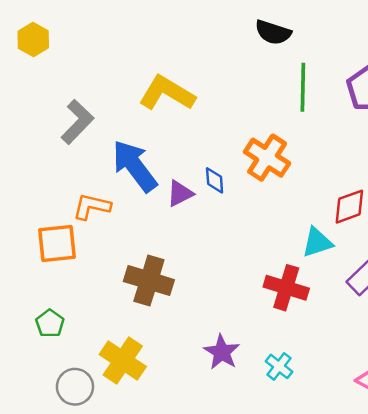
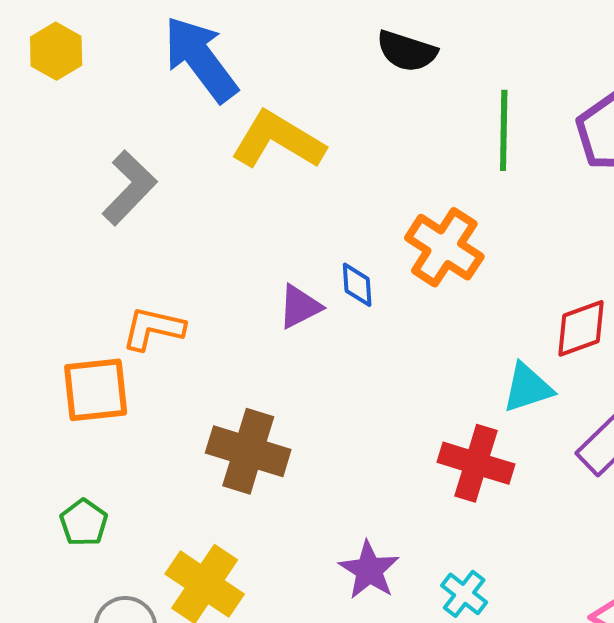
black semicircle: (273, 32) -> (407, 51), moved
blue arrow: (135, 166) -> (201, 59), moved

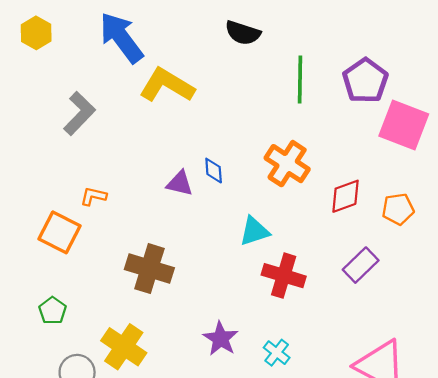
orange cross: (444, 247) -> (287, 164), moved
purple triangle: (300, 307) -> (180, 183), turned 40
orange L-shape: (153, 328) -> (93, 196), size x0.7
cyan triangle: (528, 388) -> (254, 231), moved
orange square: (96, 390) -> (60, 232), turned 33

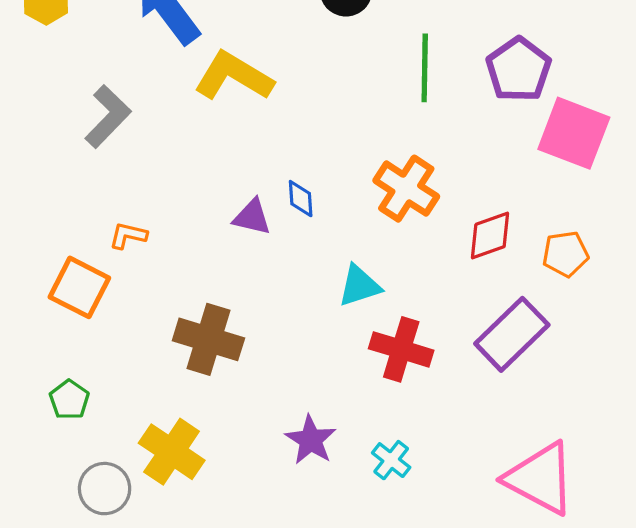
purple rectangle: (361, 265) -> (512, 334), size x1.4

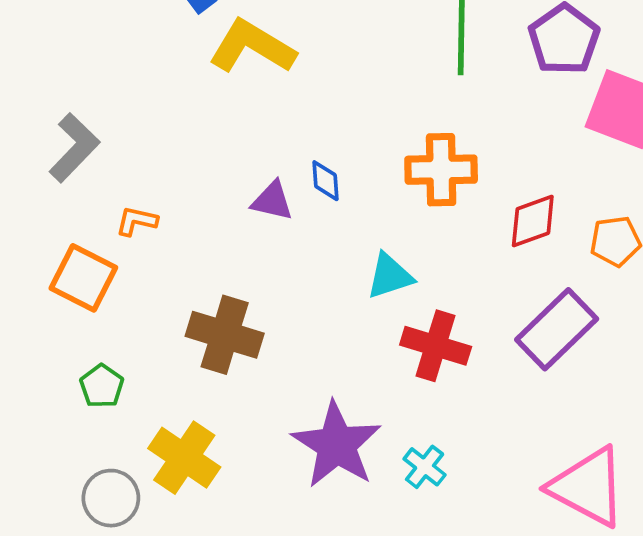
gray L-shape: (108, 116) -> (74, 148), moved
orange cross: (406, 189) -> (441, 170), turned -34
green pentagon: (69, 400) -> (102, 386), moved
purple star: (311, 440) -> (337, 445), size x1.6

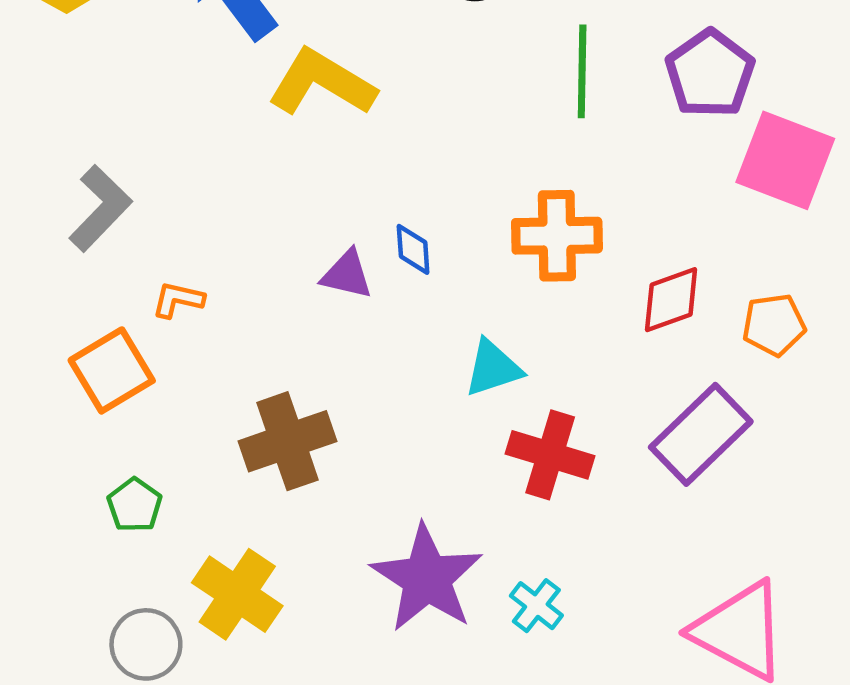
orange square: (83, 278) -> (112, 370), turned 32
brown cross: (225, 335) -> (287, 441), turned -36

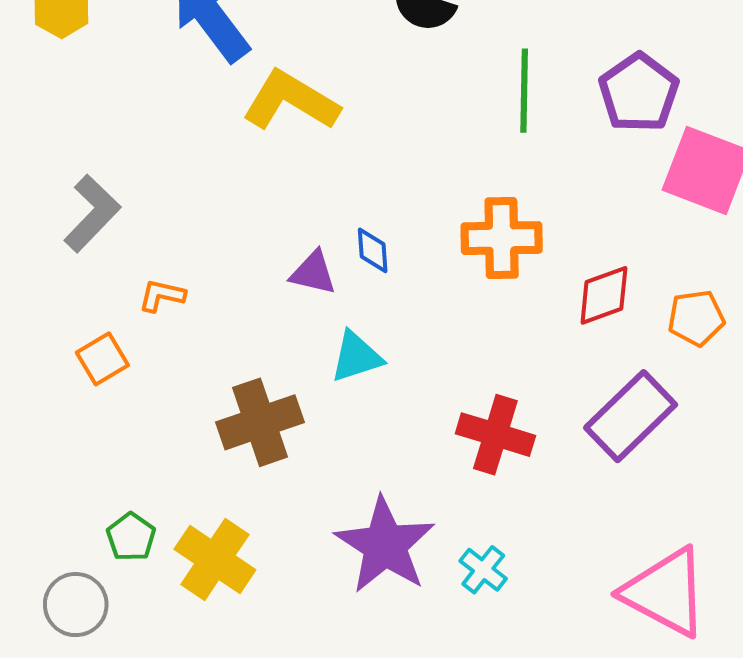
cyan triangle: (493, 368) -> (356, 357), moved
orange square: (112, 370) -> (102, 359), size x0.7
green pentagon: (135, 505) -> (131, 537), moved
gray circle: (146, 644) -> (76, 605), moved

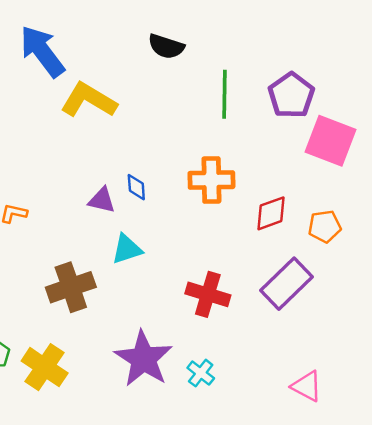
pink triangle: (665, 592) -> (307, 386), size x0.6

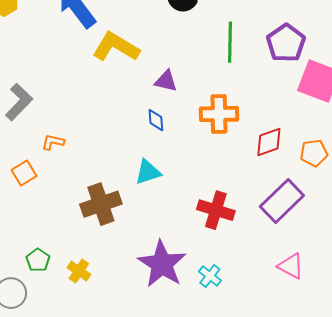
purple triangle: (102, 200) -> (166, 81), moved
yellow cross: (45, 367) -> (79, 271), size x0.6
pink triangle: (307, 386) -> (291, 266), moved

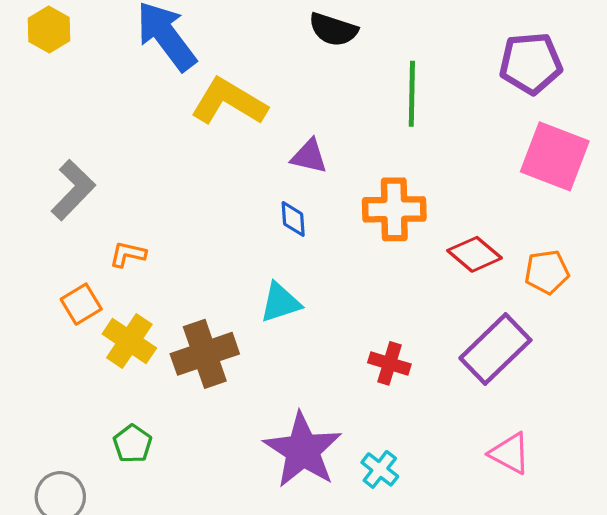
purple pentagon: (286, 43) -> (531, 63), moved, turned 30
red diamond: (269, 142) -> (475, 254), turned 60
red cross: (216, 210) -> (389, 363), size x0.7
green pentagon: (38, 260) -> (133, 444), moved
yellow cross: (79, 271) -> (129, 341), moved, size x1.4

